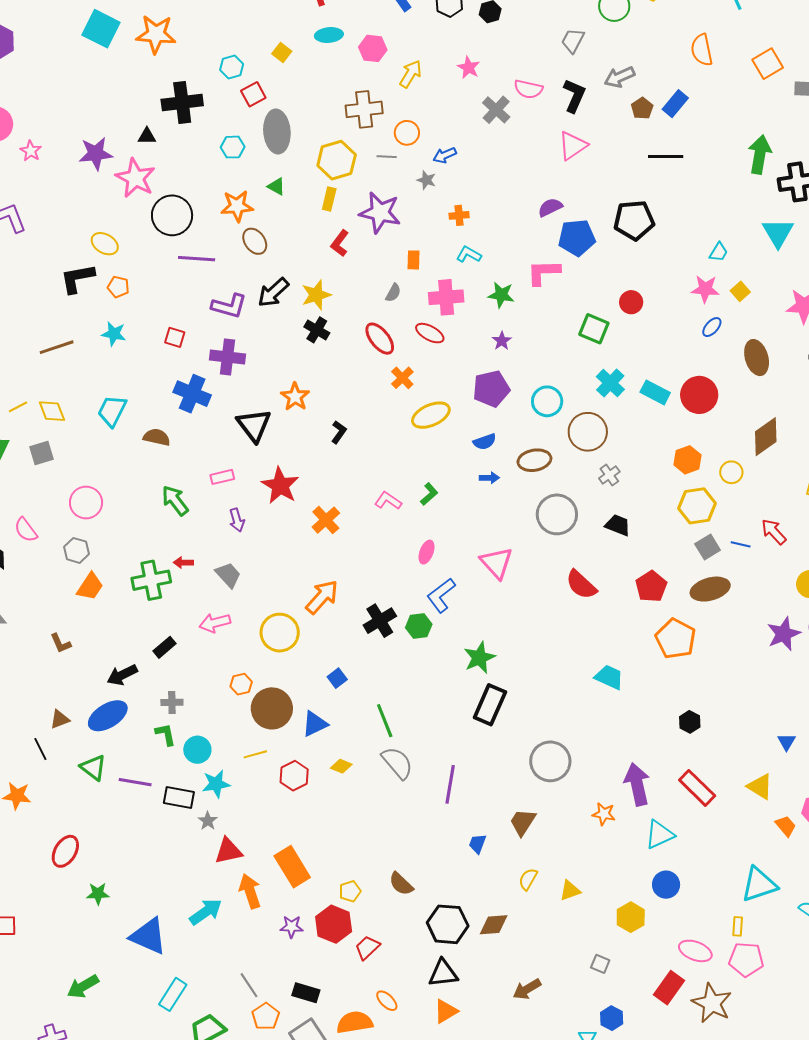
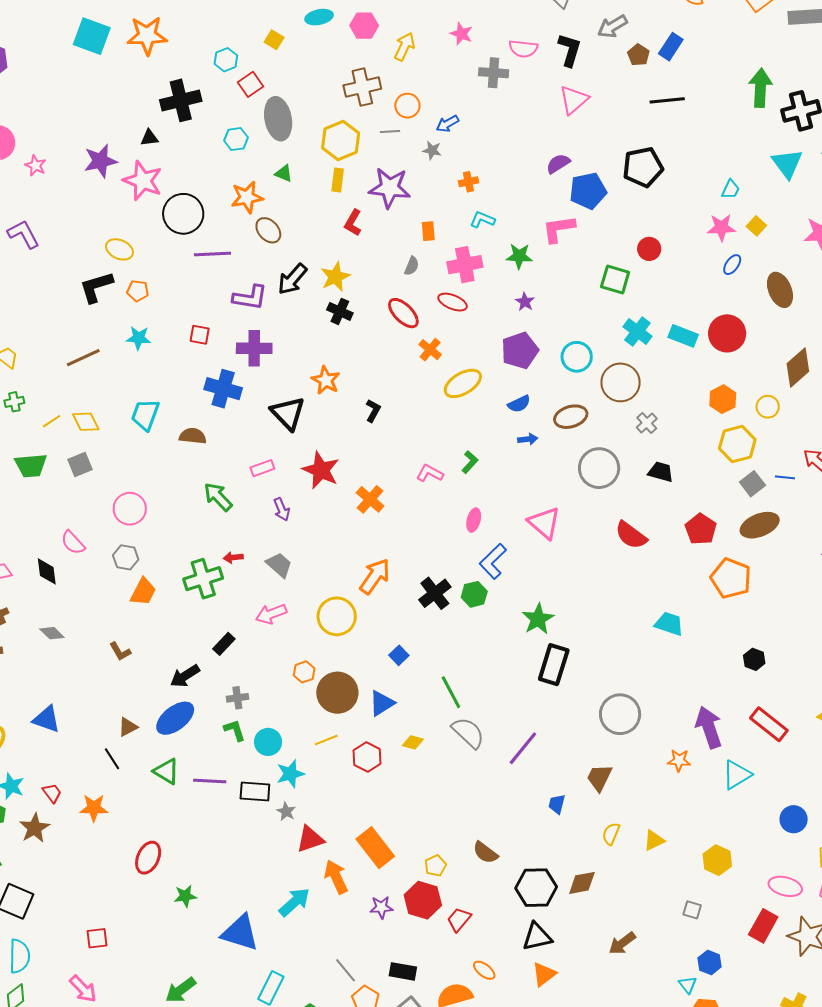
gray cross: (496, 110) -> (494, 73), turned -32
purple line: (450, 784) -> (523, 748), turned 36
blue circle: (666, 885) -> (794, 819), moved

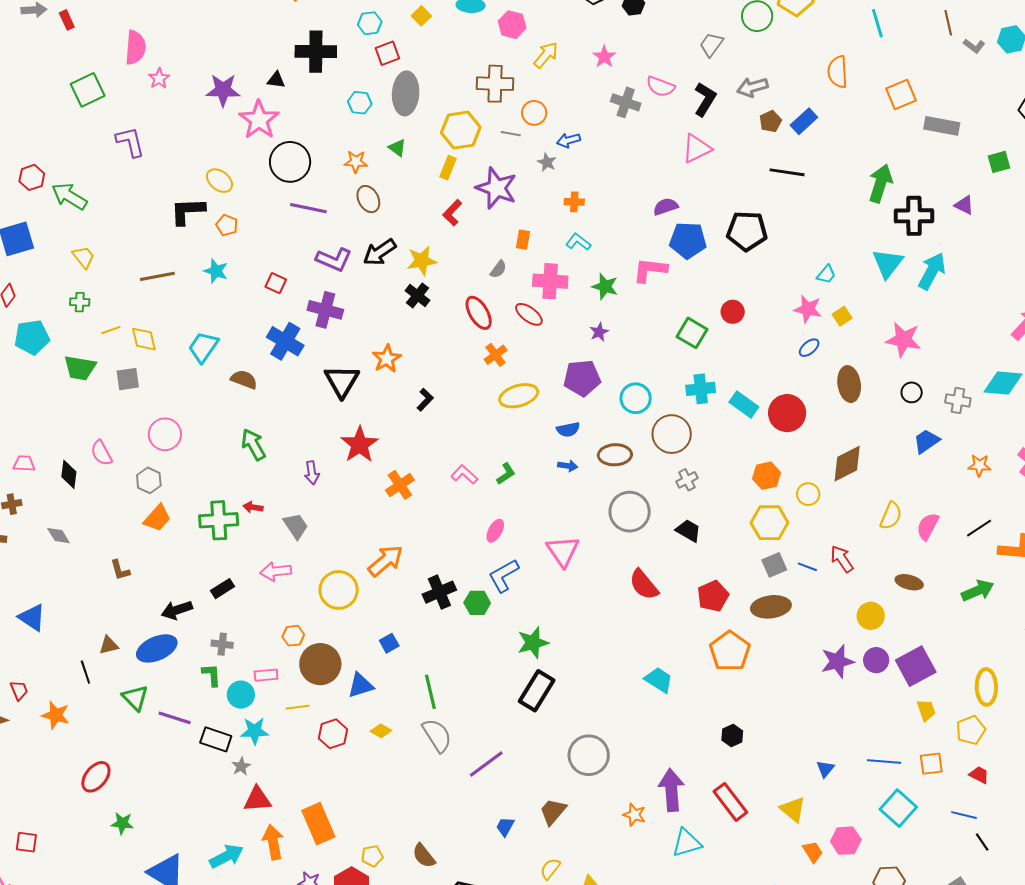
orange star: (247, 197) -> (356, 162), size x0.7
cyan cross: (637, 331) -> (701, 389), turned 32
pink rectangle: (262, 468) -> (266, 675), moved

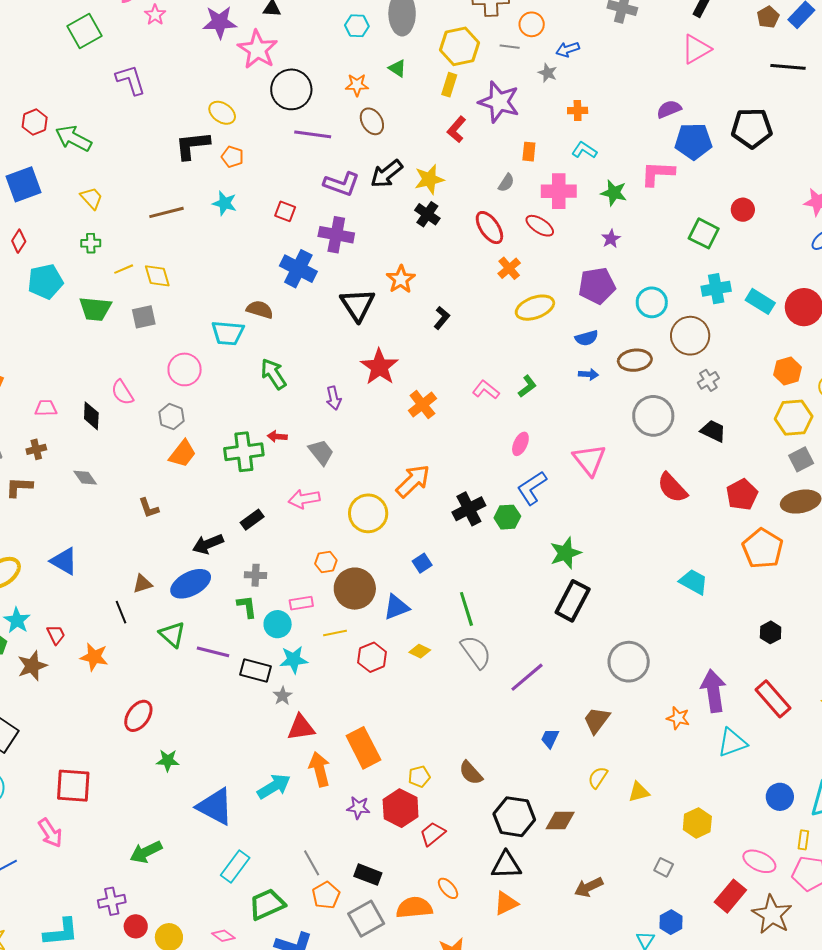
cyan trapezoid: (203, 347) -> (228, 333), moved, turned -116
red square: (26, 842) -> (73, 786), size x1.6

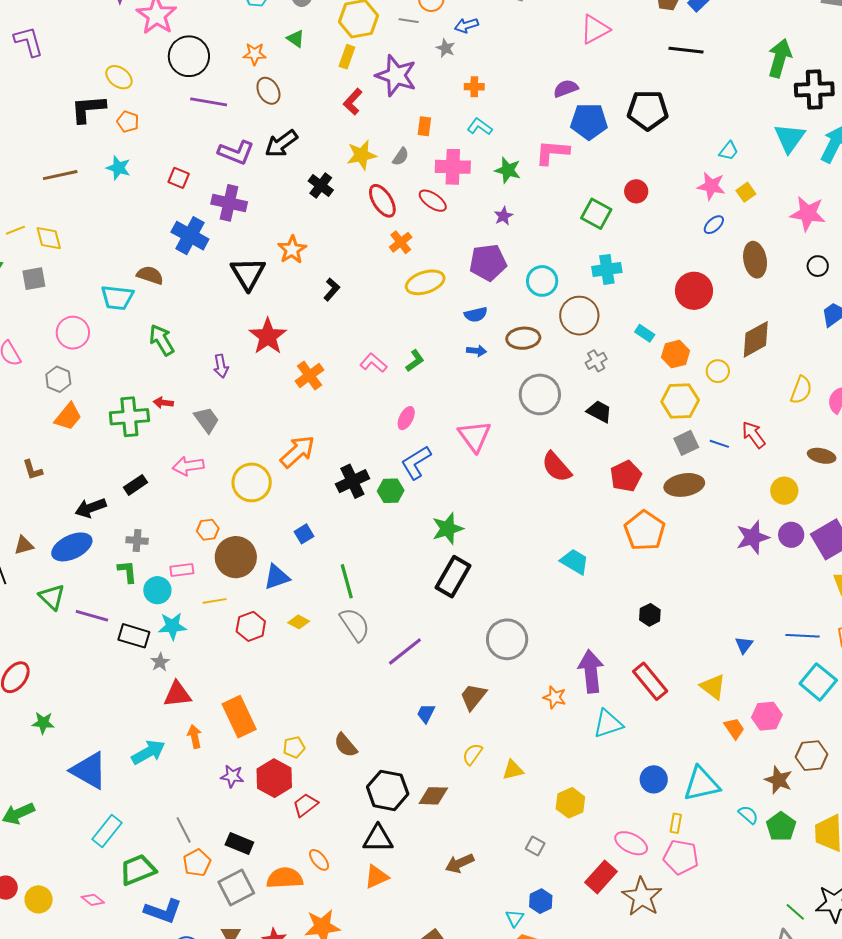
yellow star: (429, 179) -> (362, 155), moved
cyan rectangle: (760, 301) -> (645, 333), moved, size x0.7
orange arrow: (320, 769) -> (195, 737), size x0.7

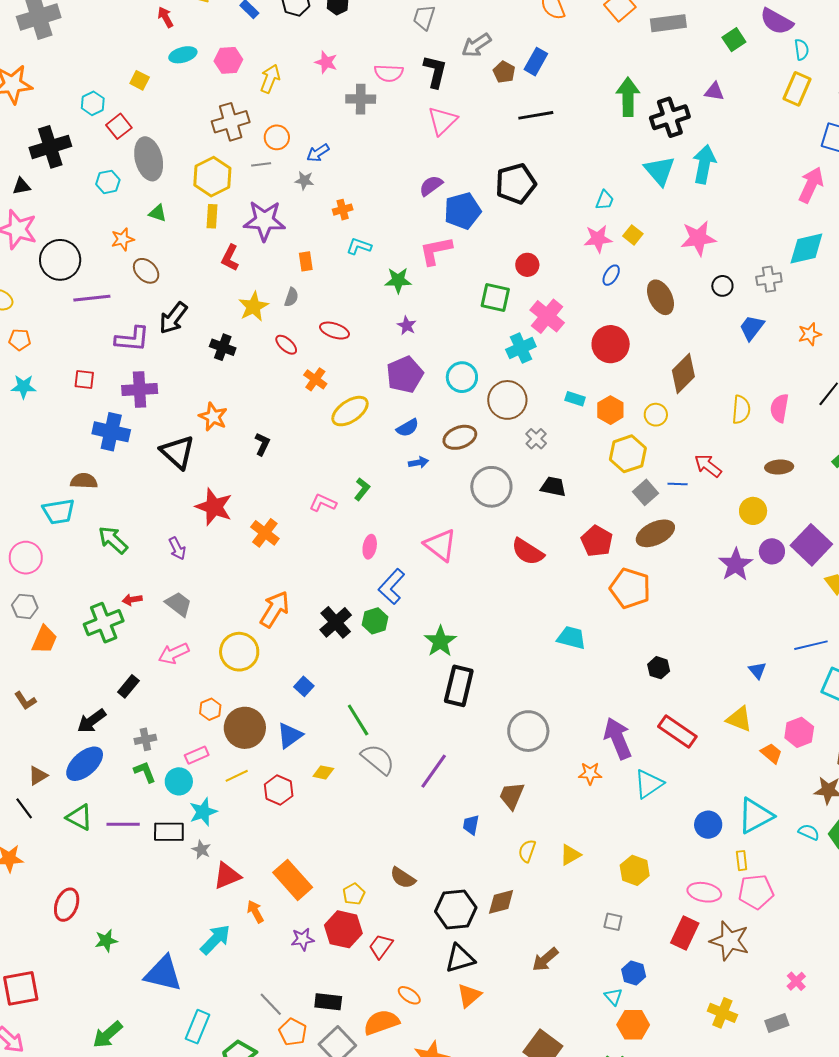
pink cross: (453, 167) -> (547, 316), moved, turned -36
red ellipse: (382, 201) -> (286, 345), size x0.7

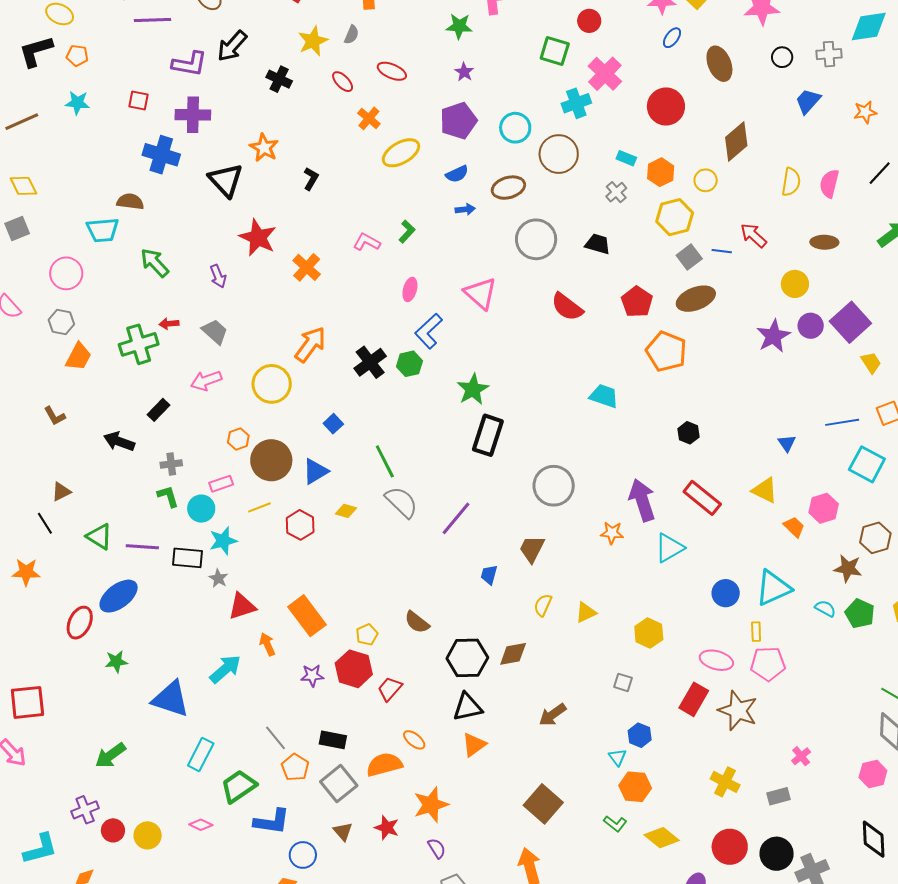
gray cross: (536, 439) -> (616, 192), moved
black arrow: (92, 721) -> (119, 441), turned 52
blue ellipse: (85, 764) -> (119, 596), moved

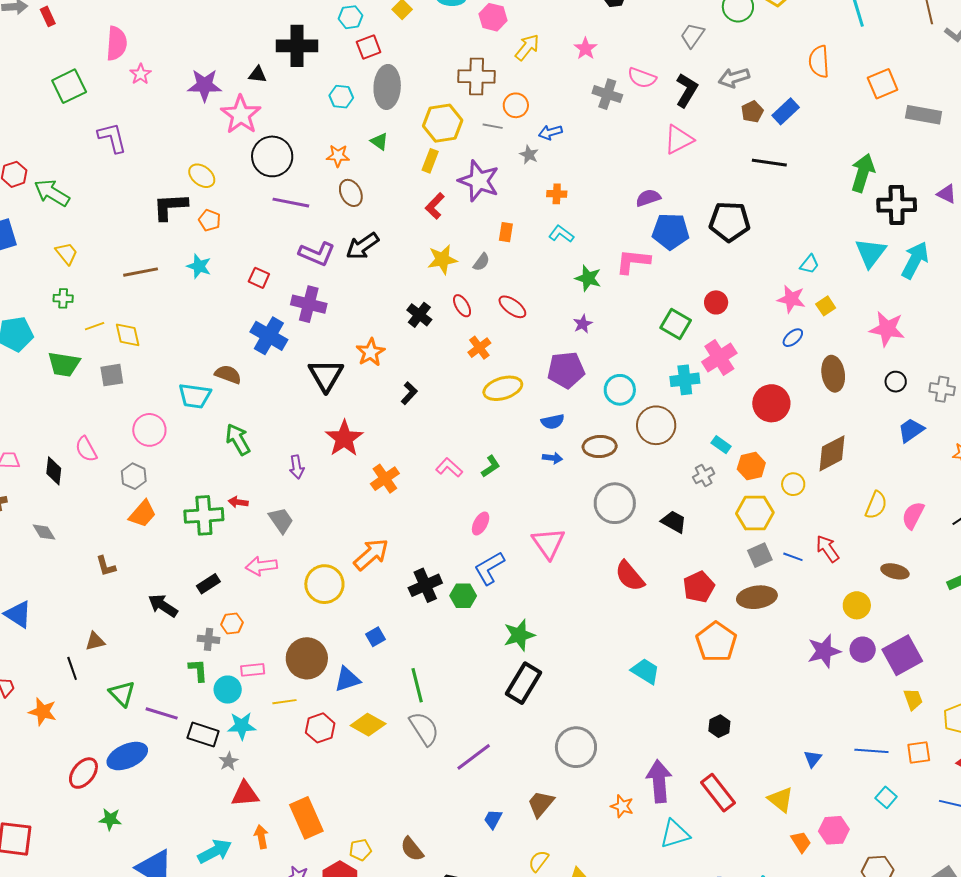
black cross: (279, 79) -> (419, 315), moved
orange hexagon: (238, 439) -> (232, 623), moved
cyan square: (867, 464) -> (886, 797), size x0.6
yellow diamond: (346, 511) -> (368, 725), size x1.6

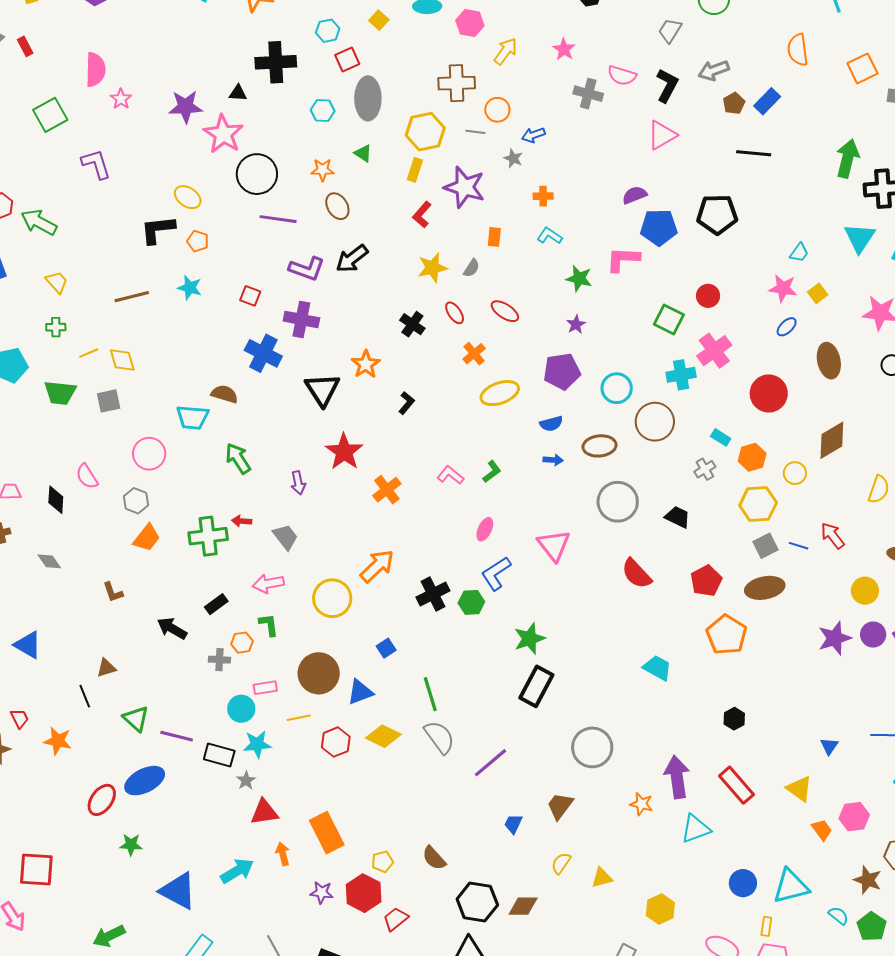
green L-shape: (198, 670) -> (269, 625), moved

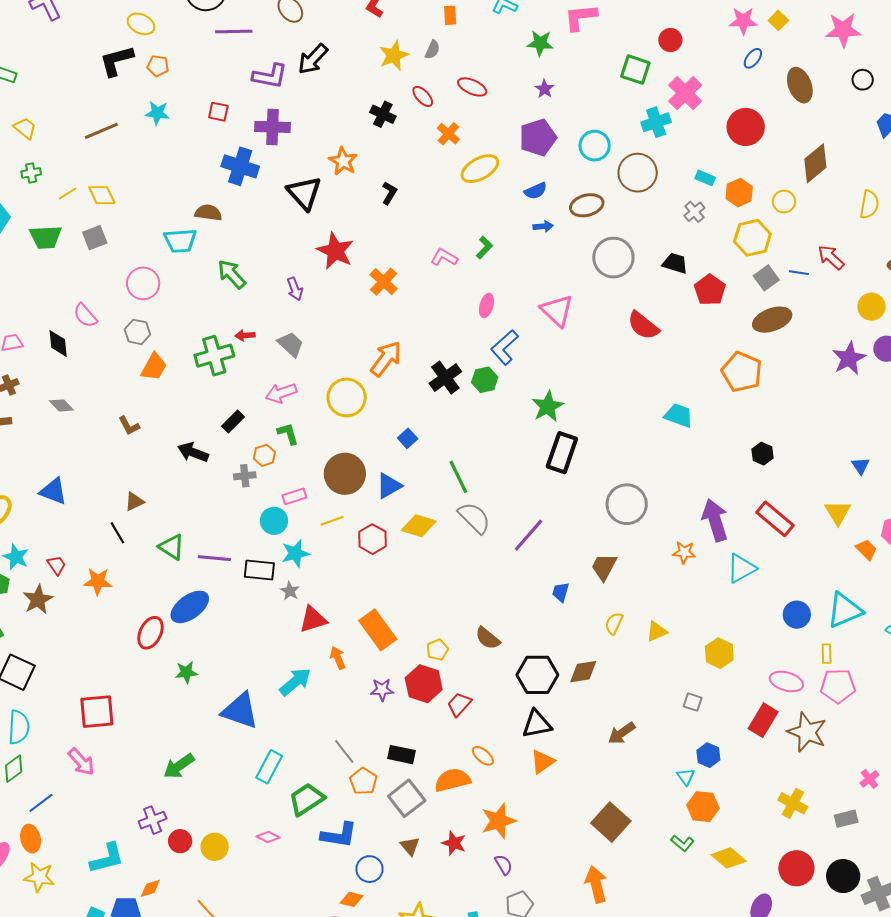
red pentagon: (706, 581) -> (710, 290), moved
yellow triangle: (799, 789) -> (838, 512), turned 32

